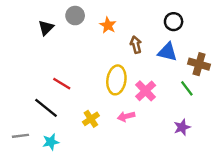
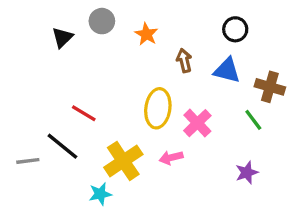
yellow cross: (91, 119) -> (123, 161), size x1.6
gray line: (20, 136) -> (28, 161), moved
cyan star: (51, 142) -> (100, 194), moved

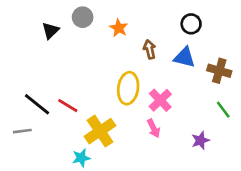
red line: (84, 113) -> (68, 106), moved
green line: (253, 120) -> (223, 110), moved
black line: (62, 146) -> (37, 104), moved
pink arrow: (171, 158) -> (154, 128), moved, turned -102

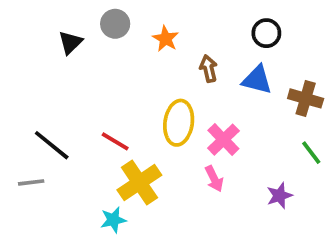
red line: (68, 106) -> (115, 141), moved

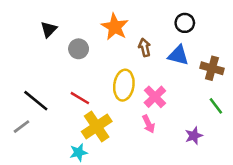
gray circle: (115, 24) -> (79, 49), moved
orange star: (166, 39) -> (115, 27), size x1.5
gray line: (31, 182) -> (22, 127), turned -30

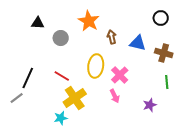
black circle: (185, 23) -> (161, 18), moved
black triangle: (49, 29) -> (38, 23), turned 48
black line: (36, 101) -> (28, 78), turned 75
green line: (216, 106) -> (167, 82), turned 32

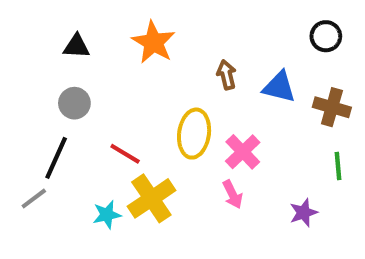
orange star: (89, 21) -> (153, 42), moved
gray circle: (61, 38) -> (74, 103), moved
cyan star: (61, 118) -> (107, 215), moved

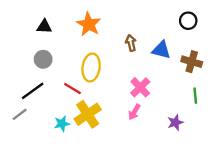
yellow ellipse: (194, 134) -> (91, 67), moved
black line: (56, 158) -> (33, 91), turned 30
pink arrow: (233, 194) -> (134, 112), turned 56

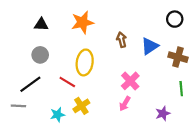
orange star: (89, 24) -> (82, 22), turned 30
blue triangle: (161, 50) -> (150, 46), turned -48
gray line: (20, 114) -> (18, 106), turned 40
yellow cross: (88, 114) -> (81, 106), size x0.7

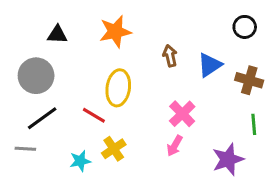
gray circle: (40, 55) -> (36, 76), moved, size x1.5
purple star: (163, 113) -> (228, 159), size x1.5

